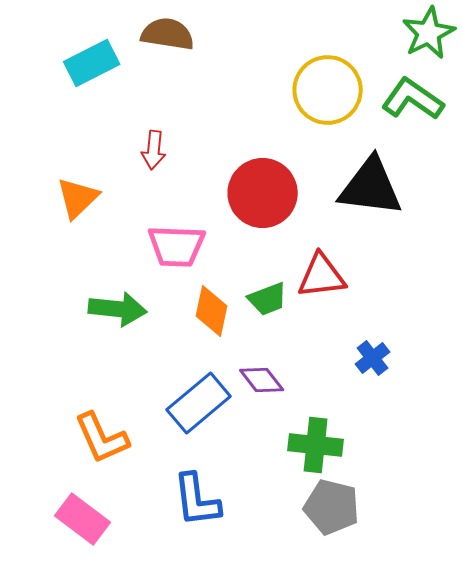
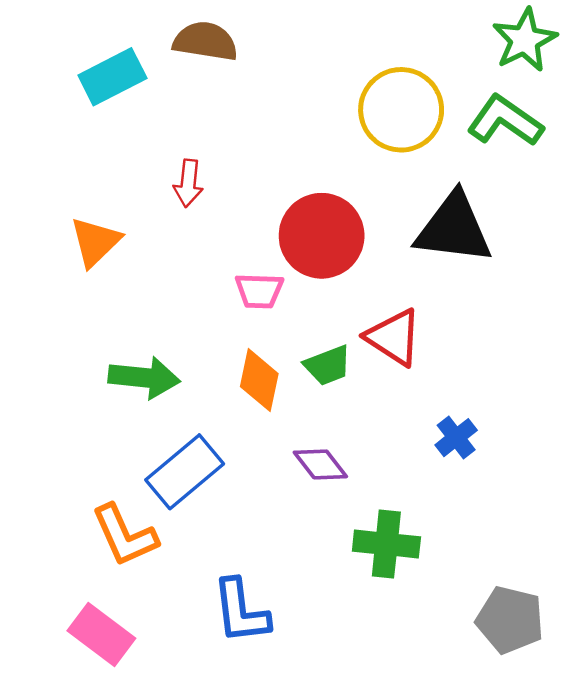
pink trapezoid: (177, 246) -> (259, 291), moved, size x0.7
red triangle: (322, 276) -> (394, 337), turned 40
blue rectangle: (199, 403) -> (185, 472), moved
gray pentagon: (332, 507) -> (510, 620), moved

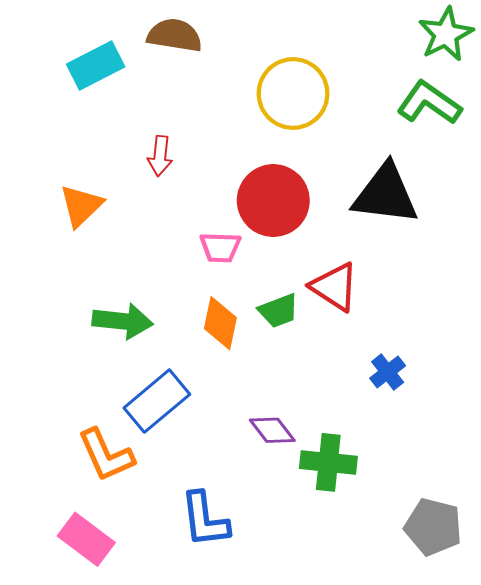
yellow circle: (401, 110) -> (293, 94), moved
purple diamond: (320, 464) -> (272, 430), moved

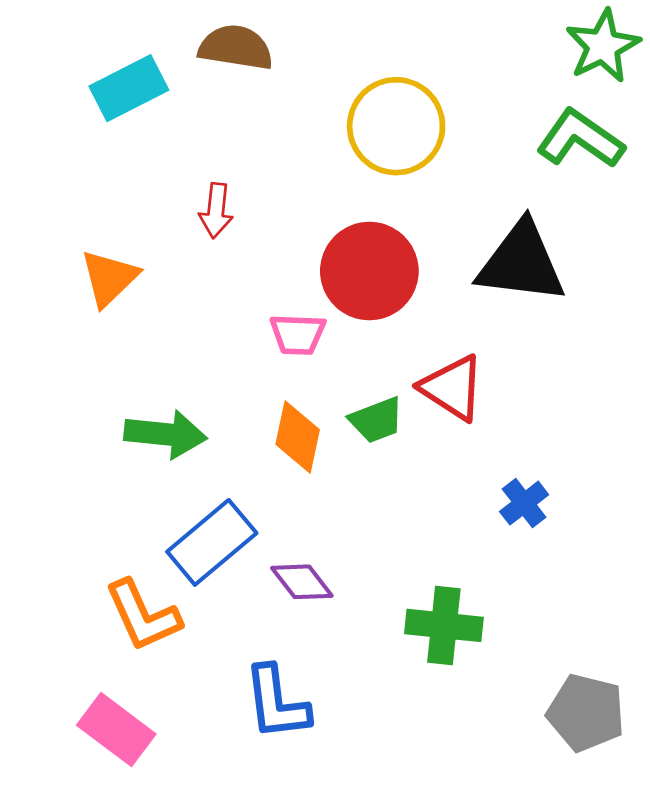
purple diamond: (272, 430) -> (302, 582), moved

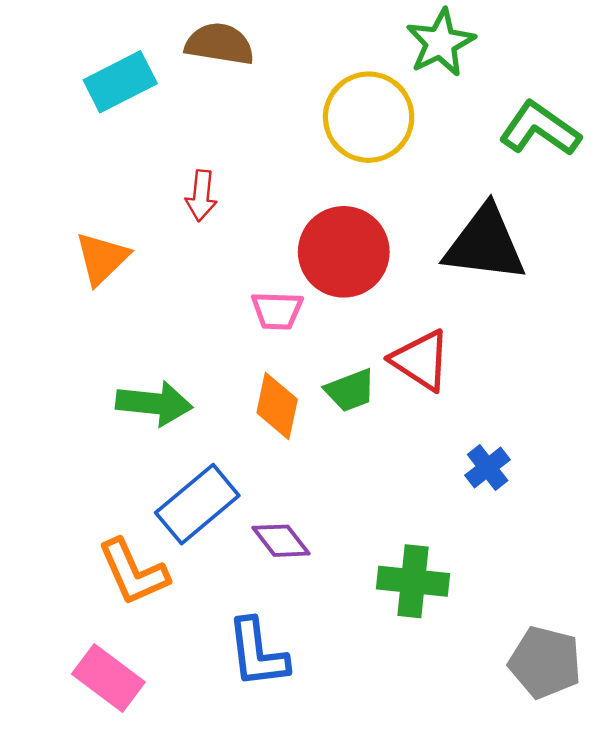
green star: (603, 46) -> (440, 43), moved

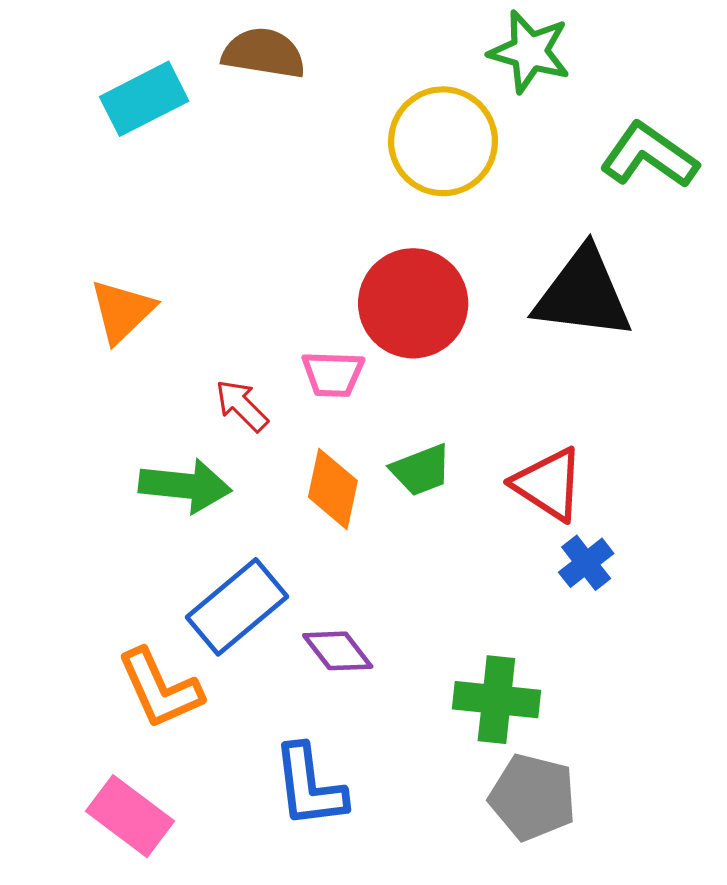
green star: (440, 43) -> (530, 52), turned -30
red arrow: (201, 196) -> (242, 406), moved, turned 129
red triangle: (421, 360) -> (548, 484), moved
gray pentagon: (545, 662) -> (533, 797), moved

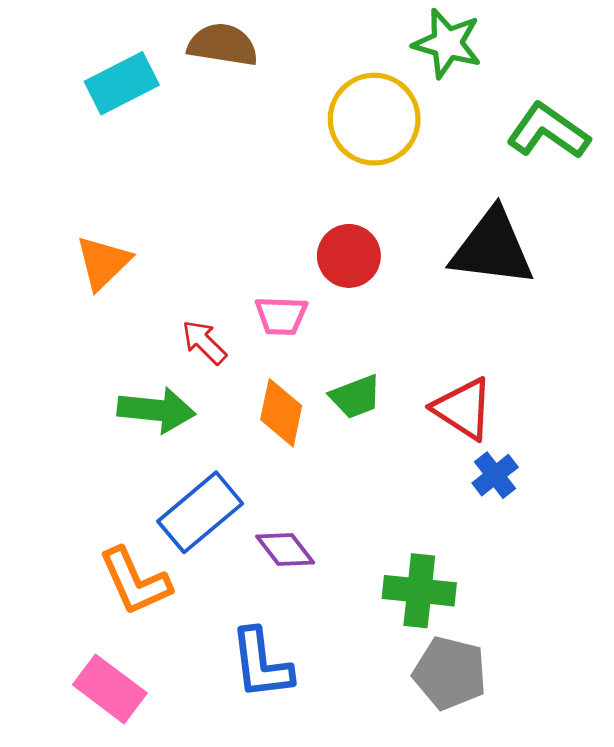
red circle: (413, 303) -> (349, 256), size x0.7

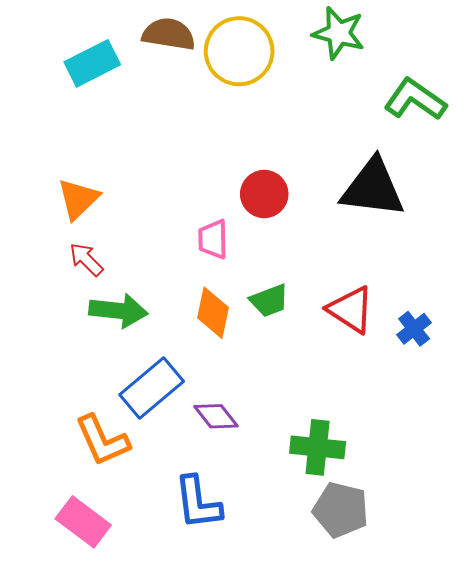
yellow circle: (374, 119) -> (239, 51), moved
pink trapezoid: (281, 316) -> (213, 239), turned 87
red arrow: (204, 342) -> (86, 259), moved
blue cross: (495, 475) -> (414, 329), moved

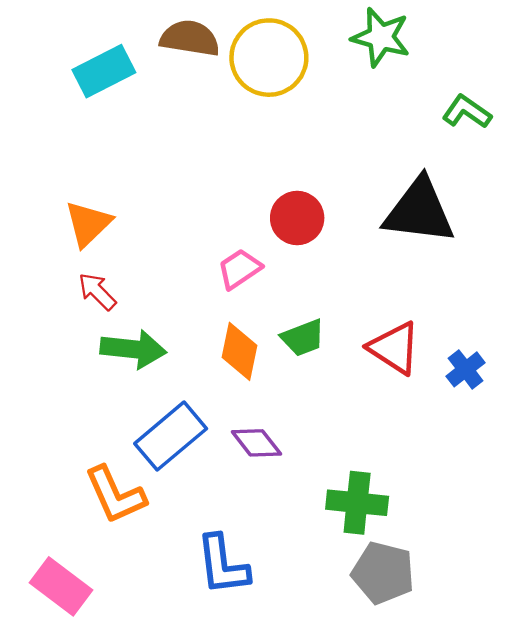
green L-shape: (415, 99) -> (467, 112), size x0.7
pink trapezoid: (213, 239) -> (240, 269), turned 57
purple diamond: (216, 416) -> (256, 443), moved
pink rectangle: (83, 522) -> (61, 586), moved

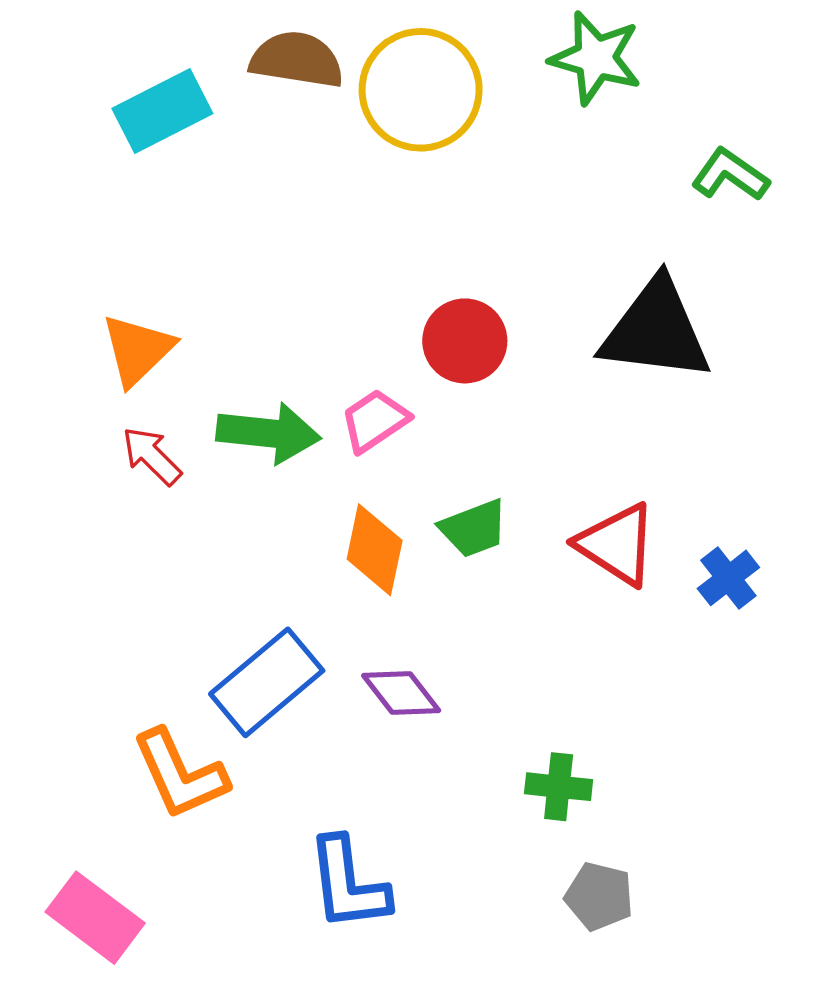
green arrow: (133, 349) -> (268, 433), moved
green cross: (357, 503) -> (559, 787), size x0.7
gray pentagon: (383, 573) -> (599, 896), size x0.7

